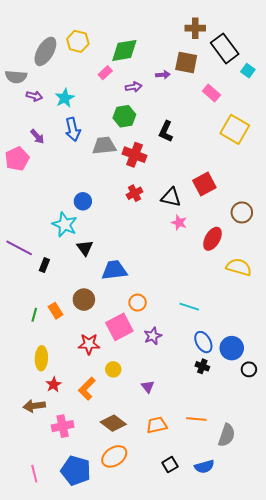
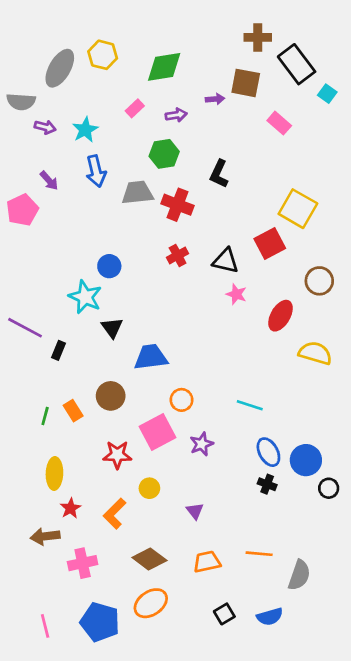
pink rectangle: (105, 73) -> (135, 108), moved
yellow square: (235, 129) -> (298, 209), moved

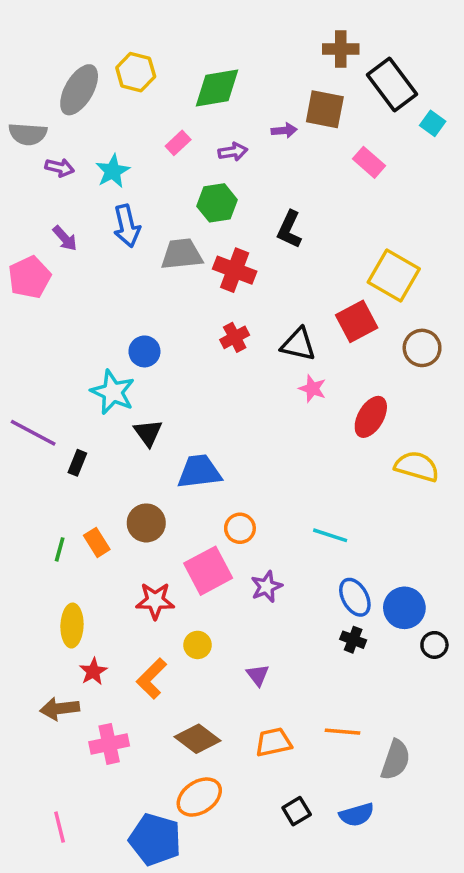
brown circle: (319, 281) -> (422, 348), moved
blue pentagon: (100, 622) -> (155, 839), moved

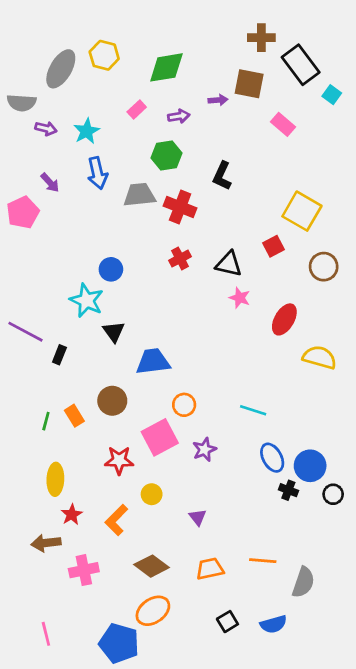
red square: (357, 321) -> (274, 246), size x0.7
black cross: (353, 640) -> (288, 490), moved

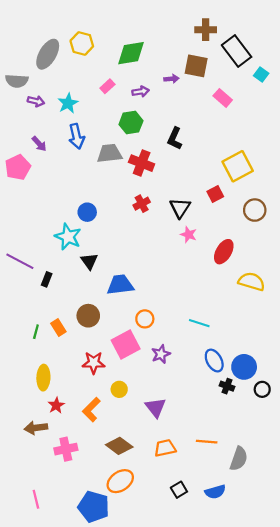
yellow square: (302, 211) -> (238, 166), turned 32
black triangle: (229, 264) -> (180, 208), turned 50
purple triangle: (198, 517) -> (155, 407), size x1.5

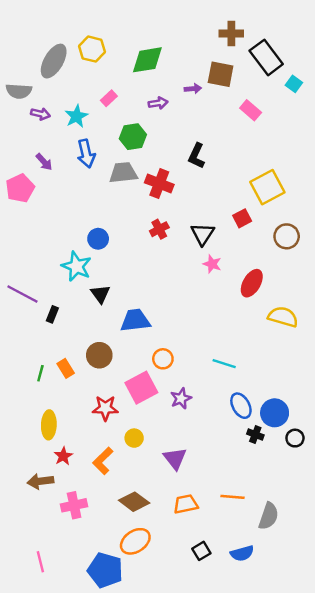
pink rectangle: (107, 86) -> (109, 98), moved
green hexagon: (131, 123) -> (133, 137), moved

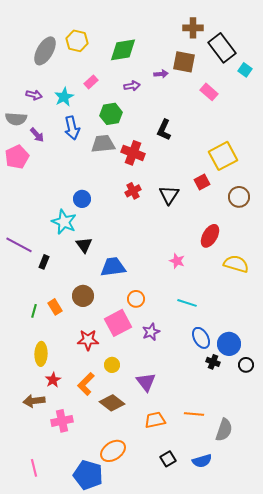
gray semicircle: (19, 91) -> (16, 119), moved
pink star: (212, 264) -> (177, 261), moved
brown diamond: (134, 502) -> (112, 403), moved

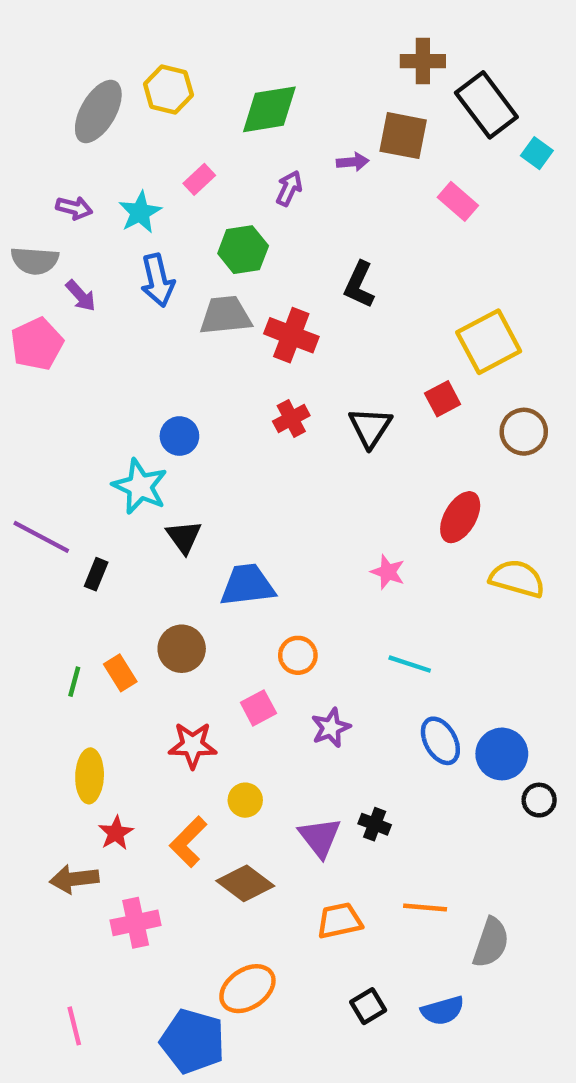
purple arrow: (132, 86) -> (289, 188), turned -56
pink square: (118, 323) -> (258, 708), size x0.6
black cross: (213, 362) -> (375, 824), moved

